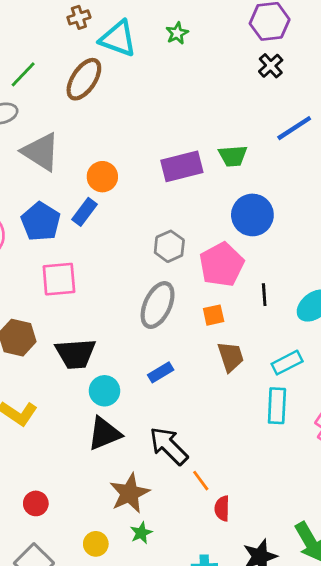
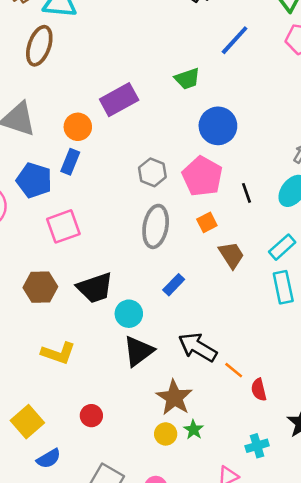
purple rectangle: (182, 166) -> (119, 100), moved
red circle: (36, 503) -> (91, 416), moved
yellow circle: (96, 544) -> (166, 434), moved

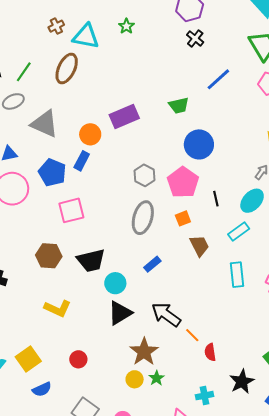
cyan rectangle: (282, 247) -> (239, 231), moved

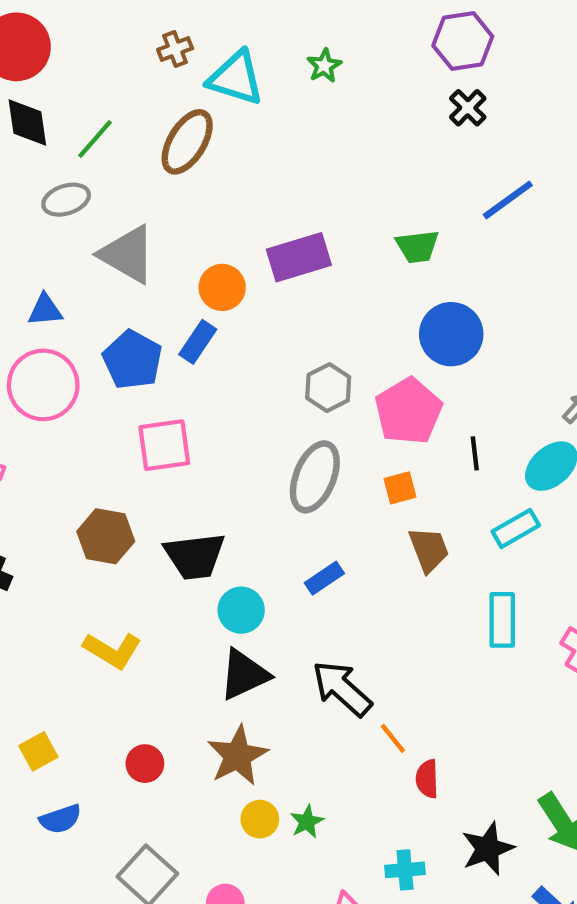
brown star: (144, 352) -> (238, 756), moved
yellow square: (28, 359) -> (38, 751), size x0.7

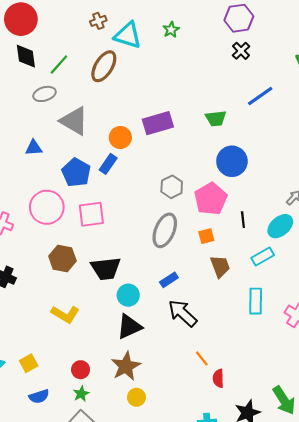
pink circle: (43, 385) -> (47, 207), moved
black arrow: (342, 688) -> (183, 313), moved
green star: (307, 822) -> (81, 394), moved

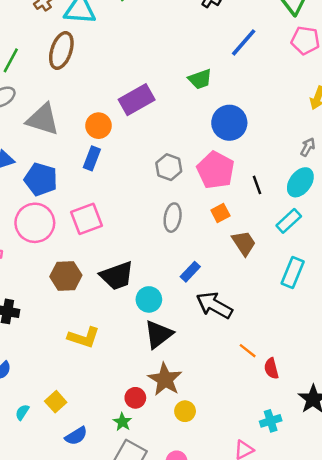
blue pentagon: (76, 172) -> (41, 179), moved
gray ellipse: (165, 230) -> (173, 218), size x0.7
cyan rectangle: (256, 301) -> (293, 272), turned 35
red circle: (81, 370) -> (135, 398), moved

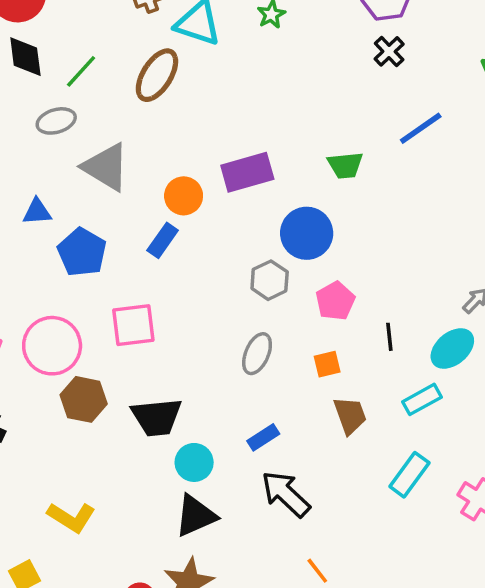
blue circle: (229, 123) -> (307, 233), moved
pink pentagon: (216, 170) -> (335, 301), size x0.7
pink circle: (35, 223) -> (52, 346), moved
yellow L-shape: (84, 337) -> (71, 517), moved

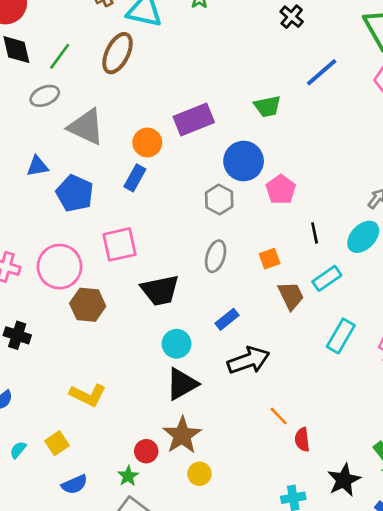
pink pentagon: (335, 301) -> (281, 190), moved
cyan rectangle: (422, 399) -> (327, 278), moved
black trapezoid: (157, 417) -> (160, 290), moved
black arrow: (286, 494) -> (248, 360), turned 123

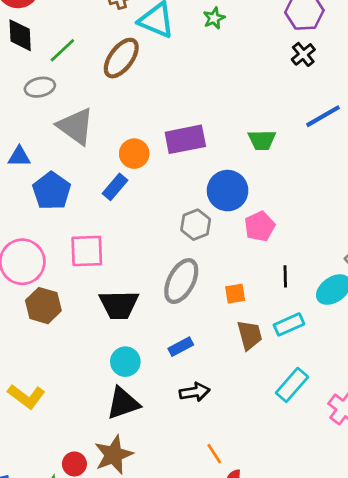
gray ellipse: (216, 256) -> (181, 281), size x1.4
black arrow: (248, 360) -> (195, 392), size x0.7

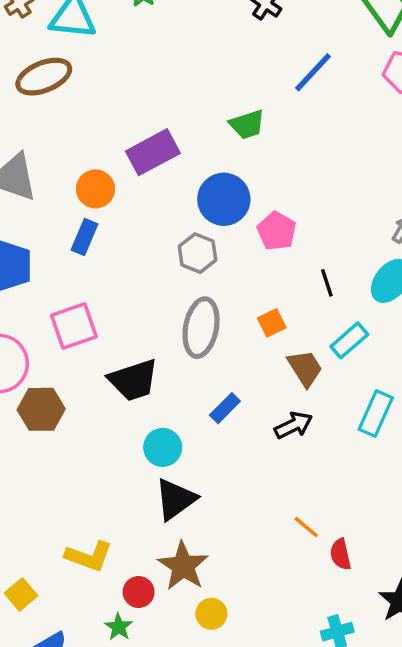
brown ellipse: (121, 58) -> (44, 77), turned 48
black arrow: (195, 392) -> (294, 425), moved
yellow L-shape: (26, 396) -> (89, 556), moved

